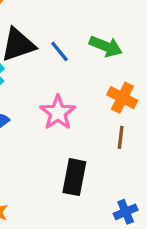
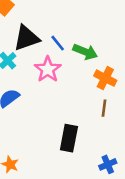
green arrow: (106, 46) -> (85, 52), moved
pink star: (58, 113) -> (48, 69), moved

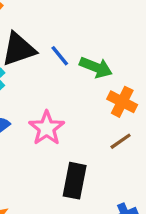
pink star: (48, 69) -> (47, 128), moved
brown line: (104, 108) -> (121, 141), turned 48

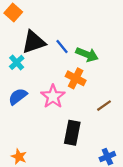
orange cross: (122, 102) -> (76, 78), moved

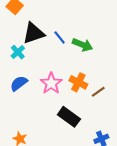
orange cross: (76, 78) -> (78, 82), moved
black rectangle: (72, 133) -> (69, 117), turned -65

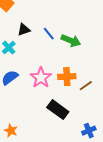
black triangle: (33, 33) -> (24, 30), size x0.6
orange cross: (78, 82) -> (67, 77), turned -30

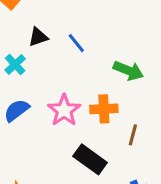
green arrow: (71, 41) -> (128, 71), moved
brown line: (86, 86) -> (133, 135), moved, turned -40

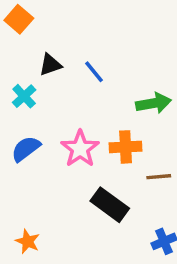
green arrow: (128, 71) -> (154, 103), turned -32
brown line: (133, 135) -> (159, 177), turned 70

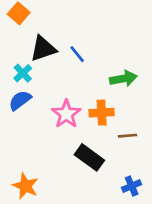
black triangle: (50, 65) -> (43, 49), size x1.5
blue semicircle: (26, 149) -> (20, 100), moved
orange star: (28, 241) -> (25, 186), size x1.4

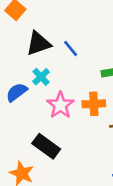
cyan cross: (23, 73) -> (41, 77), moved
black rectangle: (89, 157) -> (46, 146), moved

